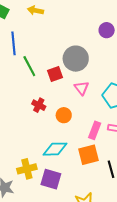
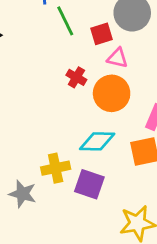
pink triangle: (82, 88) -> (117, 58), moved, turned -42
orange circle: (64, 115) -> (112, 93), size x1.6

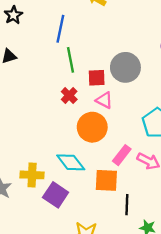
red cross: (76, 77) -> (69, 95), moved
cyan diamond: (97, 141) -> (71, 162), turned 36

